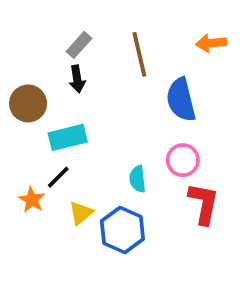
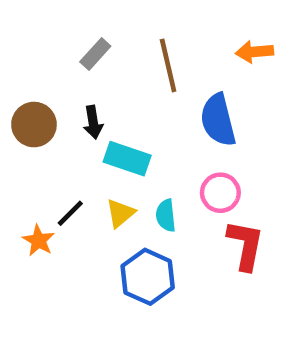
black arrow: (77, 79) -> (93, 122), moved
cyan rectangle: (68, 137) -> (127, 159), moved, turned 33
yellow triangle: (81, 213) -> (120, 213), moved

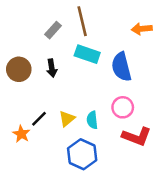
brown line: (168, 65) -> (82, 21), moved
cyan rectangle: (127, 159) -> (87, 54), moved
red L-shape: (245, 245) -> (137, 136), turned 100

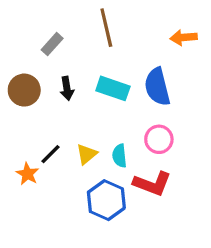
gray rectangle: (53, 30) -> (52, 44), moved
cyan rectangle: (87, 54) -> (113, 88), moved
red L-shape: (137, 136) -> (152, 184), moved

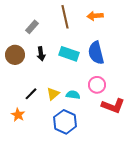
orange arrow: (184, 37) -> (95, 16), moved
cyan semicircle: (119, 156) -> (73, 95), turned 104
orange star: (27, 174) -> (18, 115), moved
red L-shape: (152, 184) -> (113, 106), moved

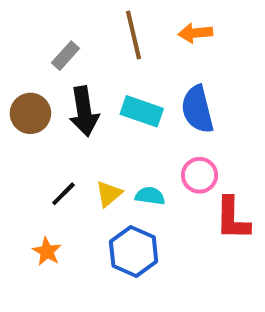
black arrow: (41, 54) -> (84, 111), size x1.6
red L-shape: (113, 106) -> (232, 219), turned 70
orange star: (18, 115) -> (47, 252), moved

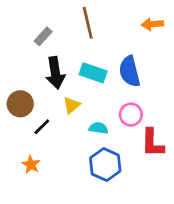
orange arrow: (195, 33) -> (152, 24), moved
brown circle: (30, 113) -> (20, 104), moved
yellow triangle: (109, 194) -> (71, 105), moved
blue hexagon: (134, 252) -> (105, 165), moved

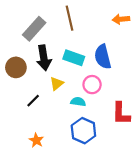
gray rectangle: (43, 36) -> (34, 29), size x1.6
brown circle: (20, 104) -> (16, 67), moved
pink circle: (131, 115) -> (92, 85), moved
orange star: (31, 165) -> (36, 140), moved

